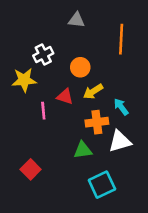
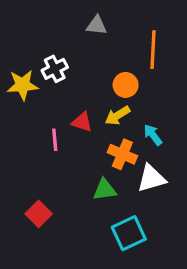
orange circle: (80, 67) -> (126, 85), moved
yellow star: (24, 80) -> (23, 85), moved
orange cross: (97, 122) -> (122, 154), turned 30

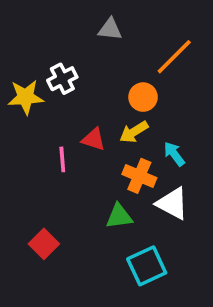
orange line: (153, 50) -> (174, 57), turned 42
white triangle: (151, 178) -> (172, 203), turned 44

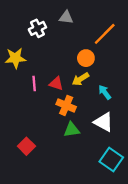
white cross: (62, 79) -> (37, 28), moved
pink line: (62, 159) -> (34, 83), moved
orange cross: (139, 176) -> (66, 105), moved
cyan square: (147, 266) -> (111, 159), moved, turned -30

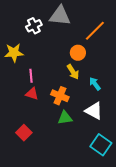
gray triangle: (66, 17) -> (60, 16), size x1.6
yellow arrow: (80, 79) -> (73, 72), turned -91
red triangle: (56, 83) -> (32, 94), moved

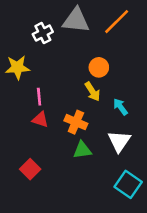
orange line: (95, 31) -> (117, 22), moved
white triangle: (94, 111) -> (119, 141), turned 36

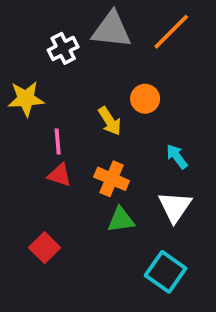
yellow arrow: (92, 92) -> (110, 121), moved
cyan square: (128, 184) -> (166, 272), moved

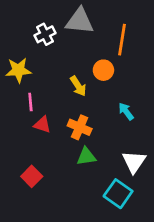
orange line: (171, 32) -> (122, 40), moved, turned -36
pink line: (58, 142) -> (30, 102), moved
white triangle: (175, 207) -> (134, 162), moved

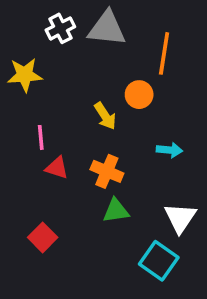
white cross: (45, 34) -> (60, 28), moved
yellow star: (18, 70) -> (25, 75), moved
cyan arrow: (126, 111) -> (169, 150), turned 132

